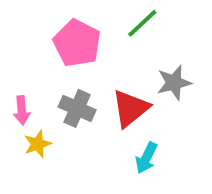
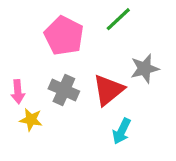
yellow star: (37, 144) -> (31, 120), turned 30

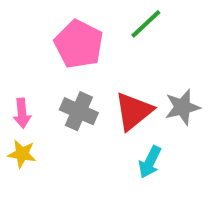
gray star: (145, 69) -> (182, 107), moved
yellow star: (31, 120) -> (22, 154), moved

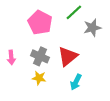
gray star: (182, 107) -> (92, 28), moved
yellow star: (22, 154) -> (39, 78), moved

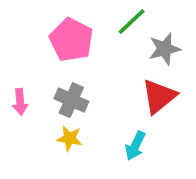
red triangle: (68, 56) -> (159, 96), moved

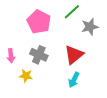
red triangle: (159, 96) -> (74, 55), moved
yellow star: (69, 138) -> (26, 76), moved

